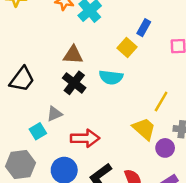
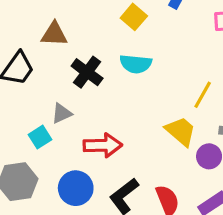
yellow square: (127, 48) -> (134, 17), moved
brown triangle: (73, 55) -> (54, 34), moved

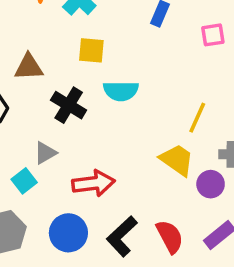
yellow square: (134, 17) -> (91, 50), moved, turned -30

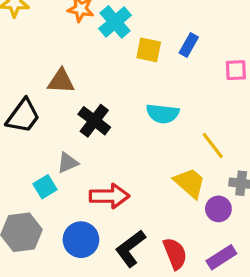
yellow square: (91, 50) -> (149, 50), moved
cyan semicircle: (121, 91) -> (163, 114), moved
yellow line: (197, 118) -> (213, 146), turned -68

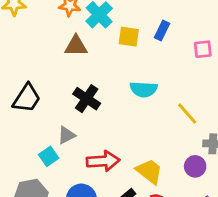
brown triangle: (61, 81) -> (76, 46), moved
yellow trapezoid: (190, 183) -> (149, 171), moved

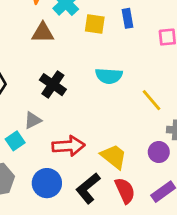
blue rectangle: (162, 30) -> (128, 18), turned -36

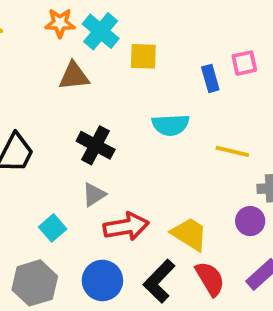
blue rectangle: (128, 18) -> (210, 78), moved
yellow line: (151, 100) -> (232, 151), turned -30
gray triangle: (33, 120) -> (94, 195), moved

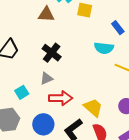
blue rectangle: (210, 78) -> (118, 28), turned -32
cyan semicircle: (171, 125) -> (104, 48), moved

